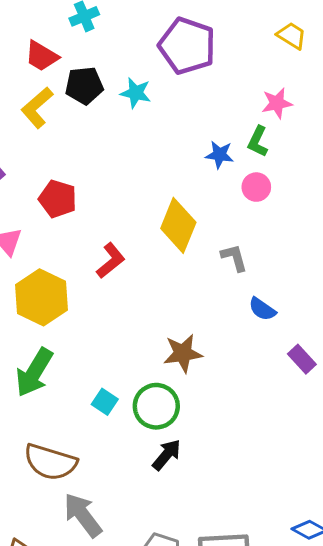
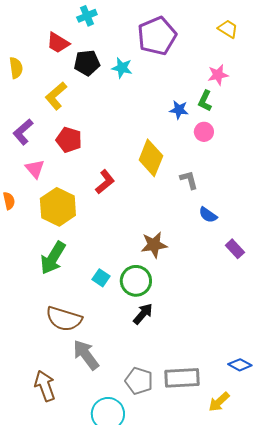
purple pentagon: (187, 46) -> (157, 36), turned 30
yellow L-shape: (37, 108) -> (56, 96), moved

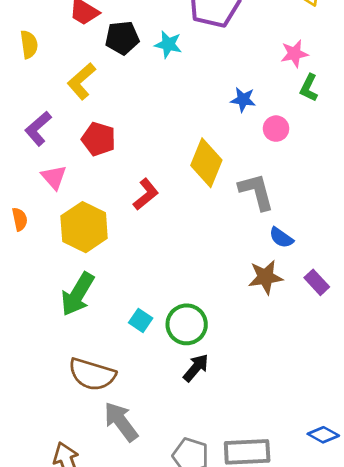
green L-shape: (205, 101) -> (309, 88), moved
gray L-shape: (189, 180) -> (256, 192), size x1.5
brown star: (154, 245) -> (265, 277), moved

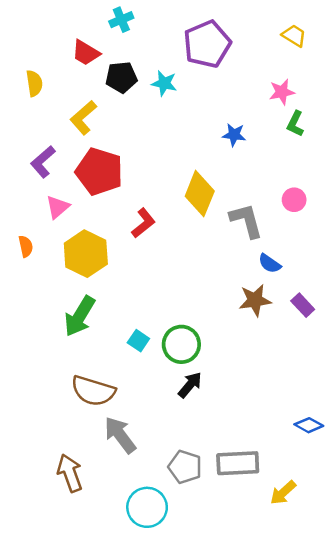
pink circle: (276, 129) -> (294, 200), moved
red pentagon: (99, 139) -> (99, 172), size x1.5
pink triangle: (54, 177) -> (58, 207), turned 30
blue diamond: (323, 435) -> (309, 425), moved

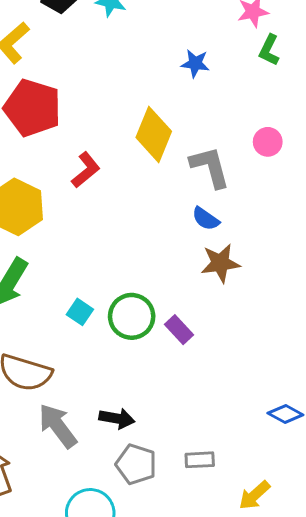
blue semicircle: (270, 263) -> (206, 219), moved
purple rectangle: (303, 305) -> (179, 330), moved
black arrow: (190, 385) -> (117, 418), moved, turned 60
gray rectangle: (238, 463) -> (200, 460), size x0.6

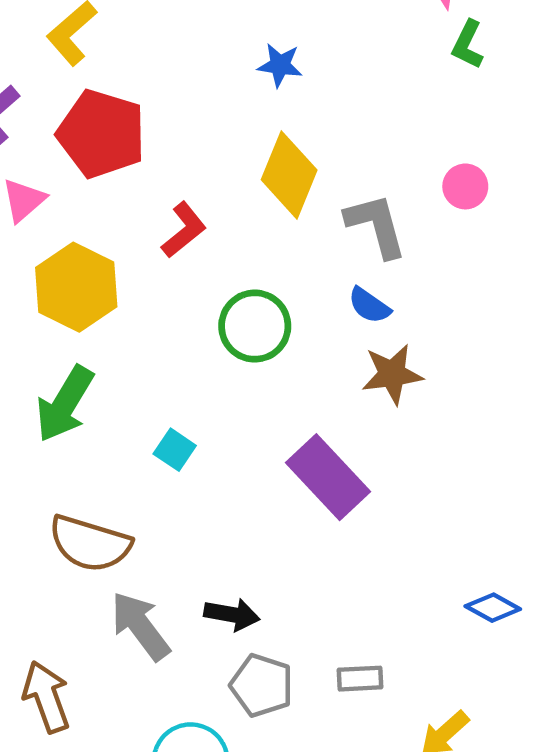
blue star: (195, 63) -> (280, 65), moved
green circle: (132, 316) -> (255, 326), moved
purple rectangle: (179, 330) -> (328, 477), size x1.8

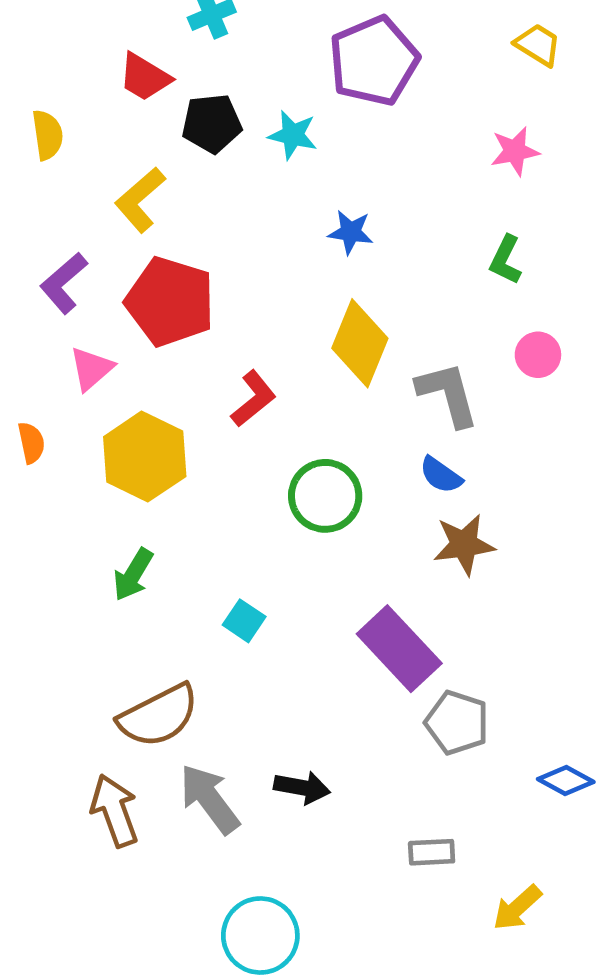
green L-shape: (468, 45) -> (506, 260), moved
green arrow: (65, 404) -> (133, 575), size x0.7
brown semicircle: (90, 544) -> (159, 716), turned -44
gray pentagon: (262, 685) -> (457, 723), moved
brown arrow: (46, 697) -> (115, 811), moved

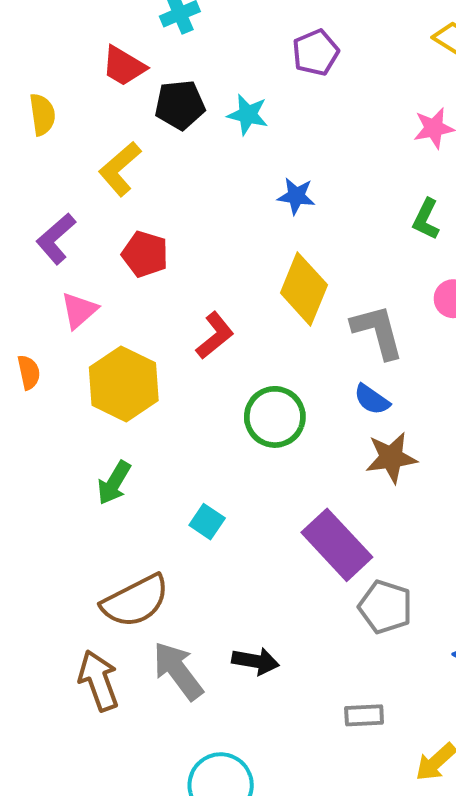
purple pentagon: (374, 61) -> (316, 53), size x0.6
red pentagon: (170, 302) -> (145, 254), size x0.6

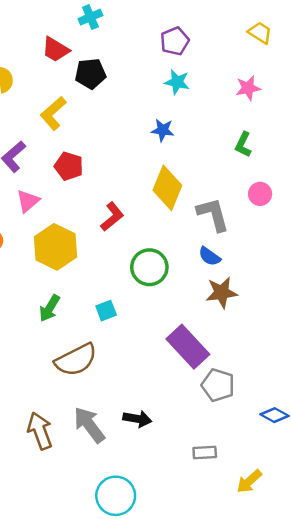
cyan star: (248, 115) -> (177, 82), moved
cyan square: (207, 522) -> (106, 311), moved, turned 35
brown semicircle: (135, 601) -> (76, 360), moved

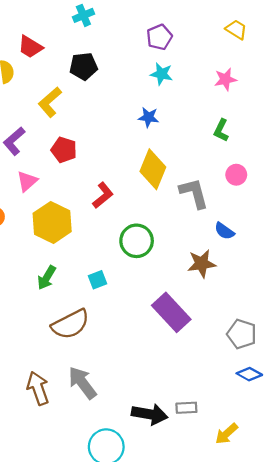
red trapezoid: (56, 50) -> (30, 47), moved
blue semicircle: (210, 256) -> (224, 231), moved
gray pentagon: (218, 385) -> (242, 334), moved
black arrow: (137, 419) -> (150, 414), moved, size x1.4

